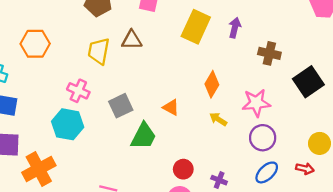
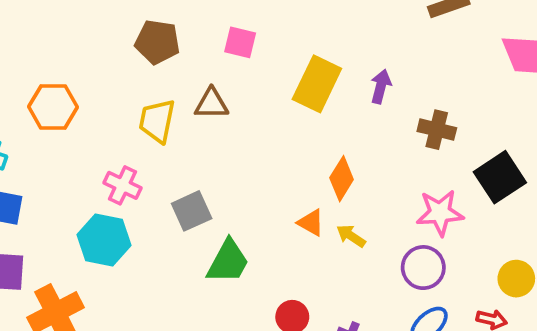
pink star: (256, 103) -> (440, 213), moved
orange triangle: (171, 107) -> (311, 223), moved

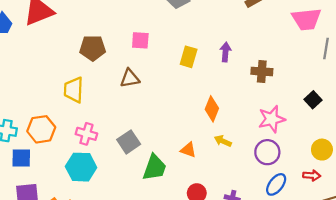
yellow rectangle: (317, 84) -> (189, 57), size x0.7
orange hexagon: (53, 107) -> (41, 129), moved
yellow trapezoid: (157, 121) -> (74, 90), moved
black square: (500, 177) -> (313, 100), moved, size x0.6
orange triangle: (311, 223) -> (188, 150), moved

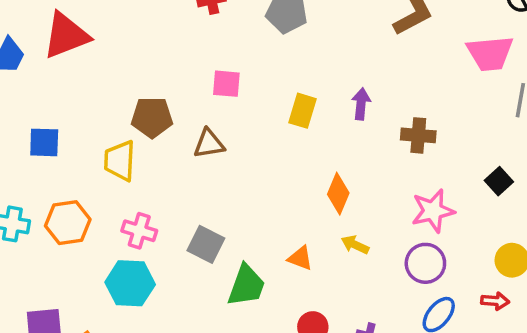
brown pentagon: (93, 48) -> (152, 117), moved
gray square: (129, 142) -> (206, 244), turned -30
blue square: (21, 158) -> (44, 142), moved

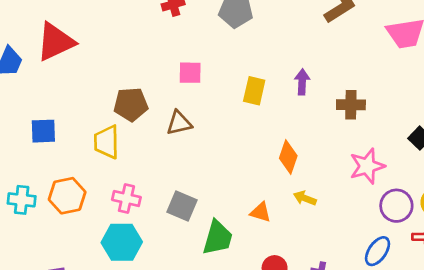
purple circle: (425, 263) -> (396, 206), moved

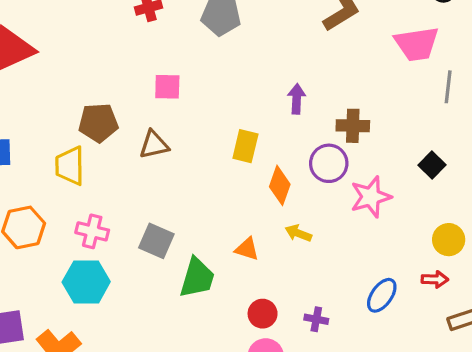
yellow rectangle: (254, 91) -> (245, 146), moved
purple circle: (396, 206) -> (329, 163), moved

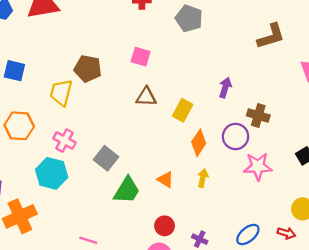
brown triangle: (154, 145) -> (146, 97), moved
yellow arrow: (298, 233) -> (203, 178), turned 66

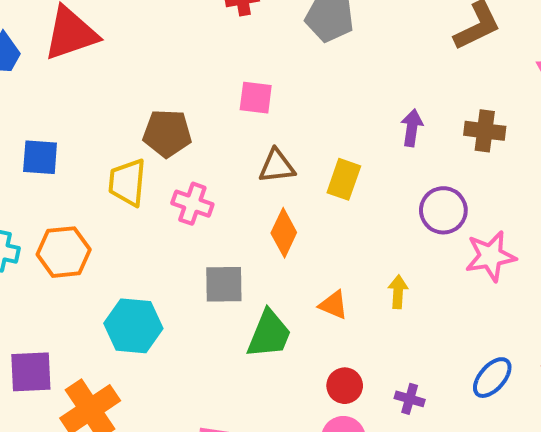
brown cross: (258, 115) -> (485, 131), moved
pink cross: (65, 141) -> (192, 204), moved
orange diamond: (199, 143) -> (284, 233), moved
gray square: (106, 158) -> (224, 284), turned -30

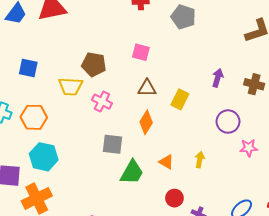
yellow trapezoid: (127, 182) -> (71, 86), turned -100
pink star: (491, 256) -> (249, 148), size x0.7
cyan hexagon: (133, 326) -> (44, 157), moved
red circle: (345, 386) -> (174, 198), moved

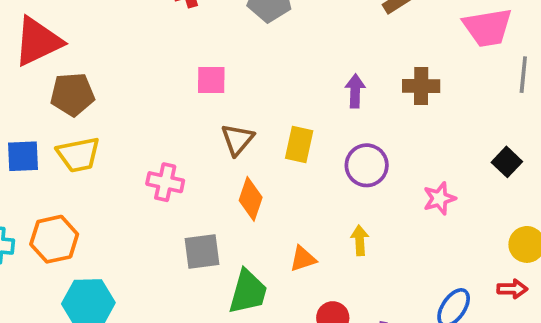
brown pentagon: (94, 64) -> (72, 94), moved
yellow trapezoid: (71, 86) -> (78, 155), moved
brown triangle: (147, 88) -> (237, 140), turned -36
purple circle: (228, 122) -> (367, 165), moved
orange triangle: (166, 162) -> (303, 259), turned -35

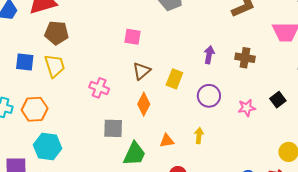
yellow trapezoid: (78, 155) -> (55, 66), turned -105
black square: (507, 162) -> (278, 100), moved
pink star: (439, 198) -> (247, 108), moved

